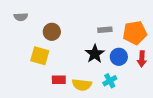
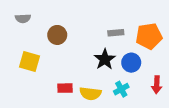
yellow square: (40, 56) -> (30, 61), moved
red arrow: (142, 59) -> (157, 85), moved

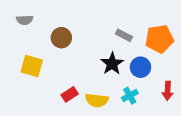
gray rectangle: (116, 33) -> (124, 35), turned 32
red rectangle: (65, 88) -> (70, 94), turned -32

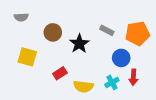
black star: (112, 64) -> (79, 44), moved
red arrow: (168, 91) -> (133, 77), moved
red rectangle: (70, 94) -> (60, 73), moved

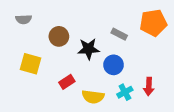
orange pentagon: (137, 33) -> (153, 23), moved
black star: (79, 44) -> (88, 49), turned 30
blue circle: (121, 58) -> (114, 65), moved

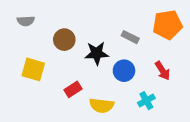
red arrow: (149, 86) -> (162, 71), moved, turned -36
cyan cross: (125, 92) -> (146, 101), moved

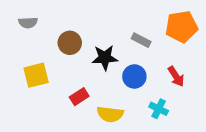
yellow square: (33, 69) -> (36, 75), turned -30
cyan cross: (146, 101) -> (159, 109), turned -35

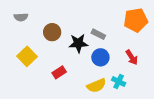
gray rectangle: (141, 40) -> (98, 34), moved
yellow square: (36, 75) -> (27, 56), turned -30
yellow semicircle: (110, 114) -> (96, 86), moved, turned -30

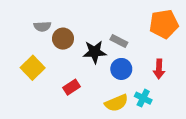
gray semicircle: (21, 17) -> (42, 26), moved
red arrow: (132, 57) -> (159, 69), turned 35

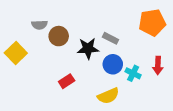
yellow square: (33, 68) -> (16, 53), moved
red arrow: (159, 69) -> (158, 65), moved
cyan cross: (143, 98) -> (133, 73), moved

